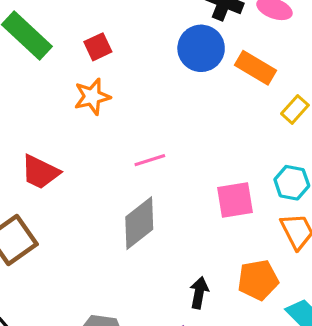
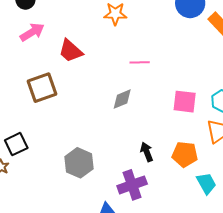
gray diamond: (139, 223) -> (122, 99), size x0.7
black arrow: (199, 293) -> (147, 152), turned -48

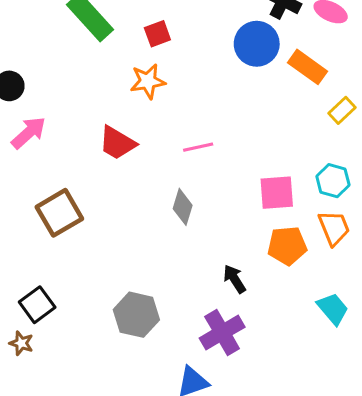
red trapezoid: (71, 51) -> (117, 143), moved
gray diamond: (122, 99) -> (183, 207), turned -40
orange pentagon: (185, 154) -> (287, 246), moved

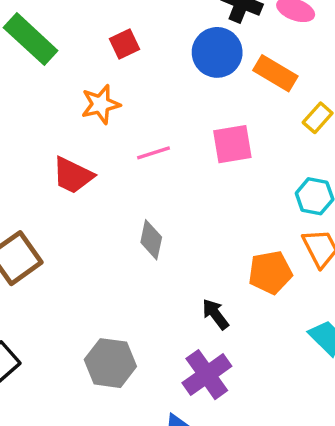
red square: (157, 34) -> (124, 44), moved
pink line: (198, 147) -> (153, 153), moved
pink square: (277, 193) -> (232, 144), moved

